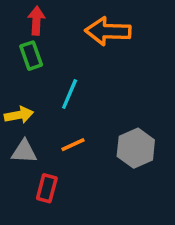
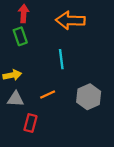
cyan line: (70, 94) -> (61, 59), moved, turned -30

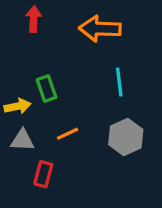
green rectangle: (20, 36) -> (47, 88), moved
cyan line: (61, 59) -> (119, 82), moved

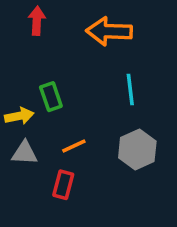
red rectangle: (43, 174) -> (63, 185), moved

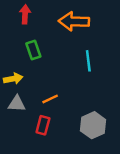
green rectangle: (51, 97) -> (33, 50), moved
gray hexagon: (137, 149) -> (93, 125), moved

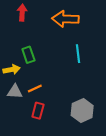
green rectangle: (33, 50) -> (28, 55), moved
orange line: (50, 99) -> (35, 88), moved

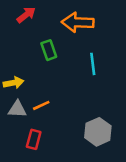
red arrow: (22, 13) -> (26, 15), turned 49
green rectangle: (28, 55) -> (49, 50), moved
red rectangle: (38, 111) -> (34, 139), moved

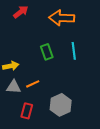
green rectangle: (49, 50) -> (47, 52), moved
gray hexagon: (98, 132) -> (61, 105), moved

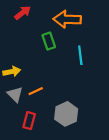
green rectangle: (47, 52) -> (49, 41), moved
gray triangle: (14, 87) -> (15, 94), turned 42

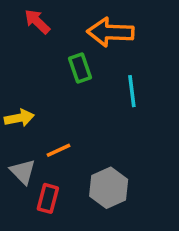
red arrow: (23, 13) -> (37, 21), turned -98
gray triangle: (15, 94) -> (23, 172), moved

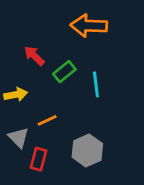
red arrow: (37, 21) -> (34, 56), moved
green rectangle: (80, 68) -> (64, 72), moved, turned 70
cyan line: (132, 91) -> (96, 84), moved

